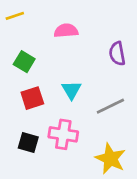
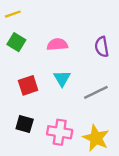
pink semicircle: (66, 31) -> (57, 44), moved
green square: (24, 62) -> (16, 42), moved
pink cross: (63, 134) -> (60, 132), moved

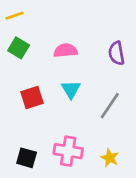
gray line: (96, 92) -> (110, 106), turned -30
black square: (25, 124) -> (27, 158), moved
yellow star: (96, 138) -> (110, 158), size x0.6

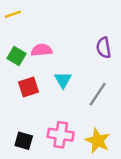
green square: (19, 48) -> (17, 56), moved
pink semicircle: (65, 51) -> (42, 50), moved
yellow star: (110, 158) -> (98, 141), size x1.5

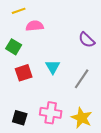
yellow line: (13, 14) -> (19, 11), moved
purple semicircle: (104, 48) -> (87, 40), turned -36
pink semicircle: (42, 50) -> (35, 26), moved

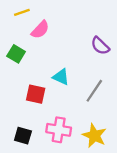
pink semicircle: (35, 26) -> (40, 30), turned 138
cyan triangle: (53, 67) -> (61, 77), turned -35
red square: (24, 73) -> (36, 94), moved, turned 30

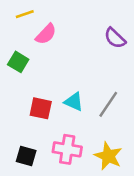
purple semicircle: (100, 46) -> (115, 38), moved
cyan triangle: (61, 77) -> (74, 102), moved

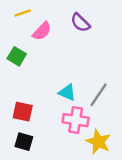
purple semicircle: (115, 38) -> (80, 23), moved
red square: (41, 108) -> (23, 112), moved
pink cross: (67, 149) -> (76, 120), moved

